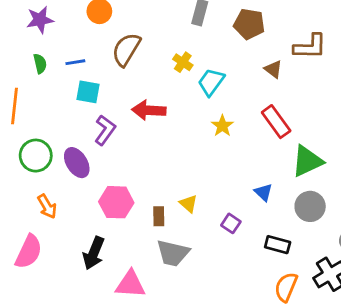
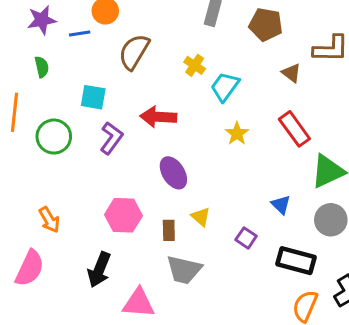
blue line: (75, 62) -> (80, 34), moved
green circle: (36, 156) -> (54, 137), moved
purple ellipse: (77, 163) -> (173, 173), moved
black rectangle: (278, 245) -> (296, 261), size x1.4

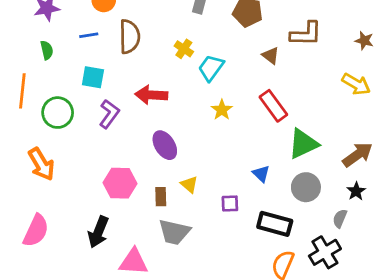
blue line: (80, 34) -> (89, 35), moved
brown semicircle: (134, 52) -> (130, 37), turned 148
orange arrow: (49, 220) -> (41, 164), moved, size x1.4
purple square: (246, 238) -> (230, 203), turned -36

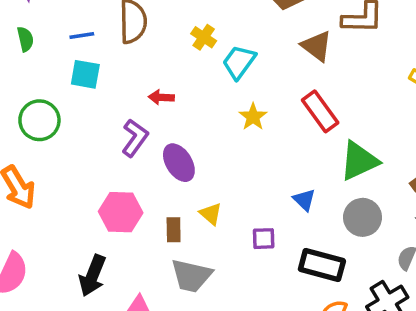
blue line: (89, 35) -> (82, 36), moved
brown triangle: (271, 56) -> (317, 46), size x1.4
red arrow: (151, 95) -> (161, 97), size x0.6
purple L-shape: (109, 114) -> (135, 138), moved

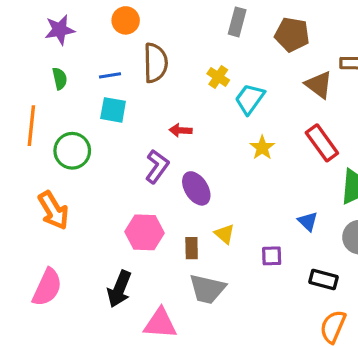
black rectangle: (322, 265) -> (323, 280), size x0.7

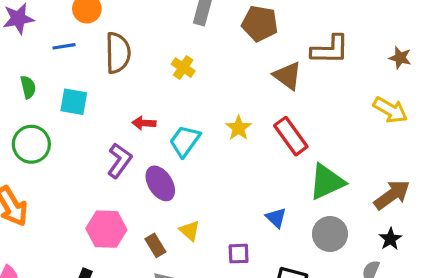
blue line: (110, 75) -> (64, 46), moved
green semicircle: (60, 79) -> (28, 87), moved
cyan trapezoid: (250, 99) -> (185, 141), moved
yellow star: (262, 148) -> (239, 128), moved
brown rectangle: (192, 248) -> (155, 245), turned -30

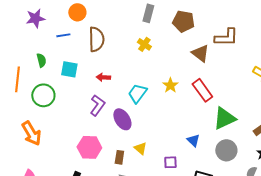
yellow cross: (183, 68) -> (144, 44), moved
red arrow: (144, 123) -> (103, 77), moved
brown rectangle: (155, 245) -> (119, 157), turned 40

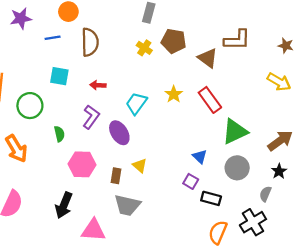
brown pentagon: (183, 21) -> (174, 41), moved
green semicircle: (41, 60) -> (59, 134), moved
purple square: (170, 162) -> (191, 181), moved, turned 32

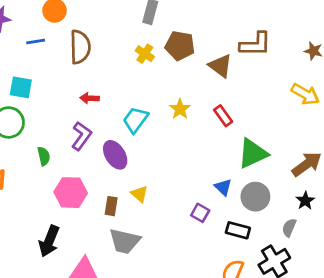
cyan square: (59, 76) -> (21, 87), moved
red rectangle: (210, 100) -> (223, 116), size x0.7
blue triangle: (200, 157) -> (223, 187), moved
black rectangle: (211, 198) -> (238, 230), moved

